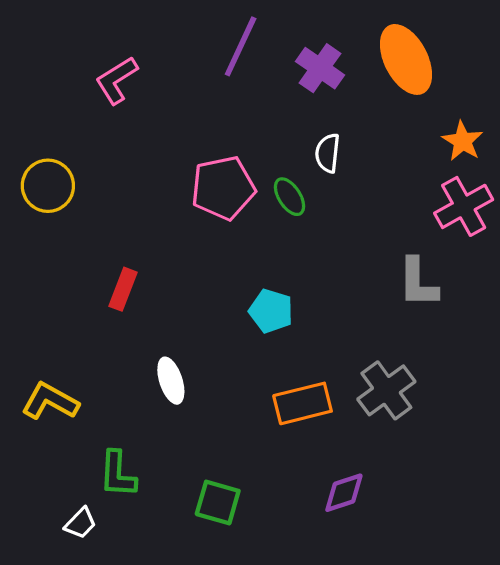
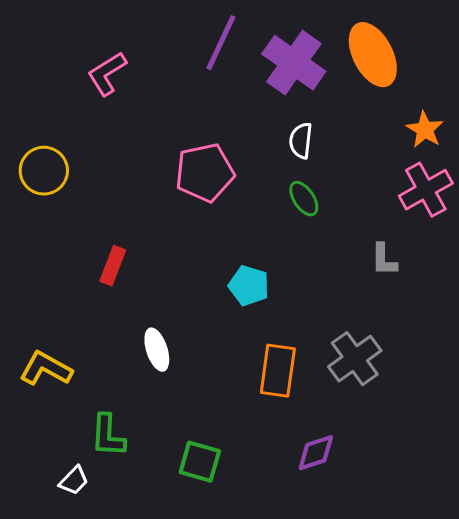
purple cross: (320, 68) -> (294, 63), size x1.4
green ellipse: (290, 197) -> (304, 199), moved
gray L-shape: (418, 283) -> (384, 260), size x0.7
orange rectangle: (303, 403) -> (278, 371), turned -68

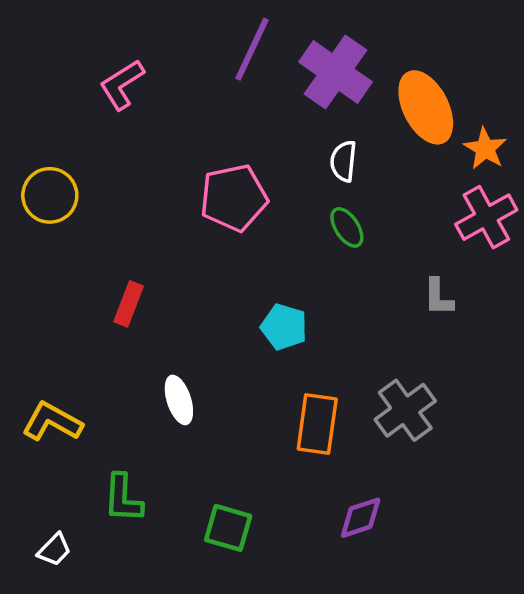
orange ellipse: (373, 55) -> (426, 107), moved
white trapezoid: (74, 481) -> (54, 550), moved

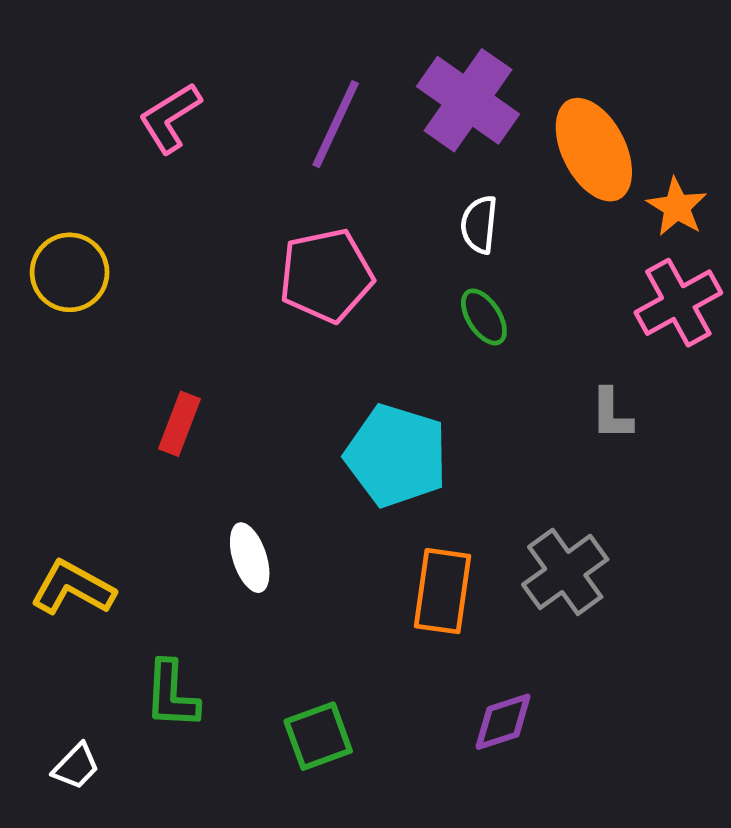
purple line: (252, 49) -> (336, 124), moved
cyan pentagon: (284, 327) -> (396, 456), size x1.6
green square: (228, 528) -> (318, 736), turned -36

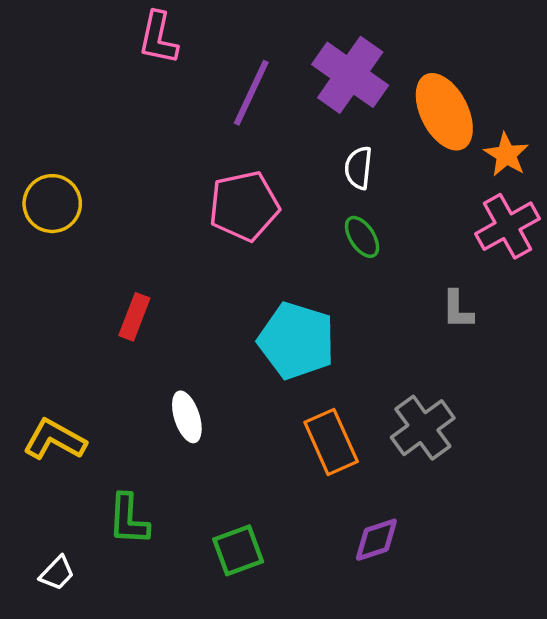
pink L-shape: (170, 118) -> (158, 38), moved, turned -46
orange rectangle: (442, 591) -> (331, 442), turned -32

